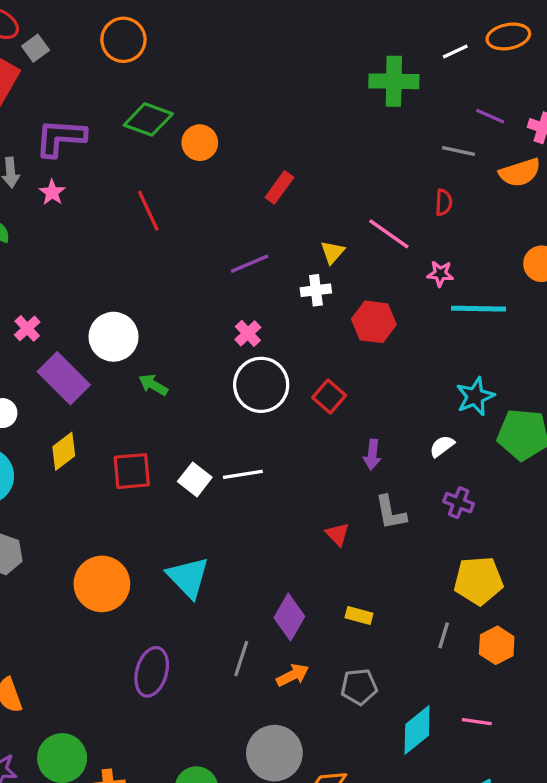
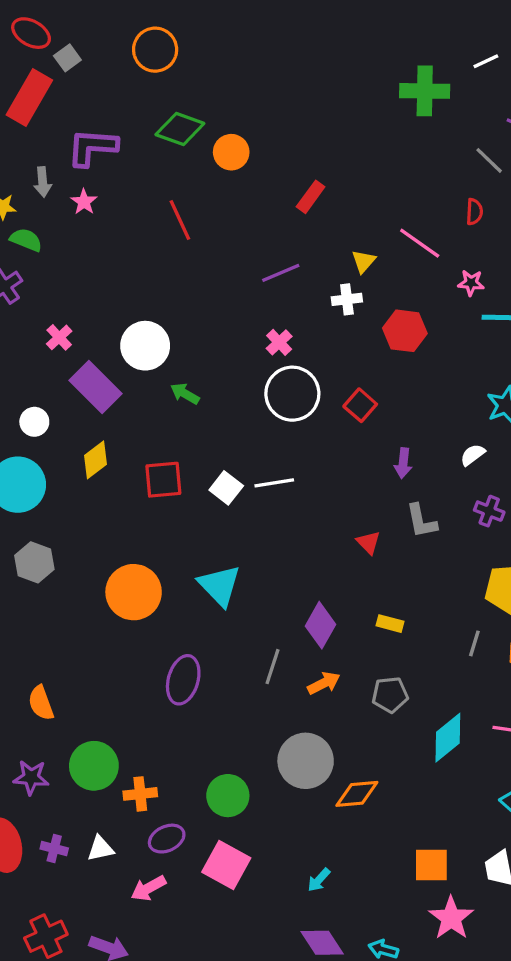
gray line: (459, 151) -> (489, 160), turned 32

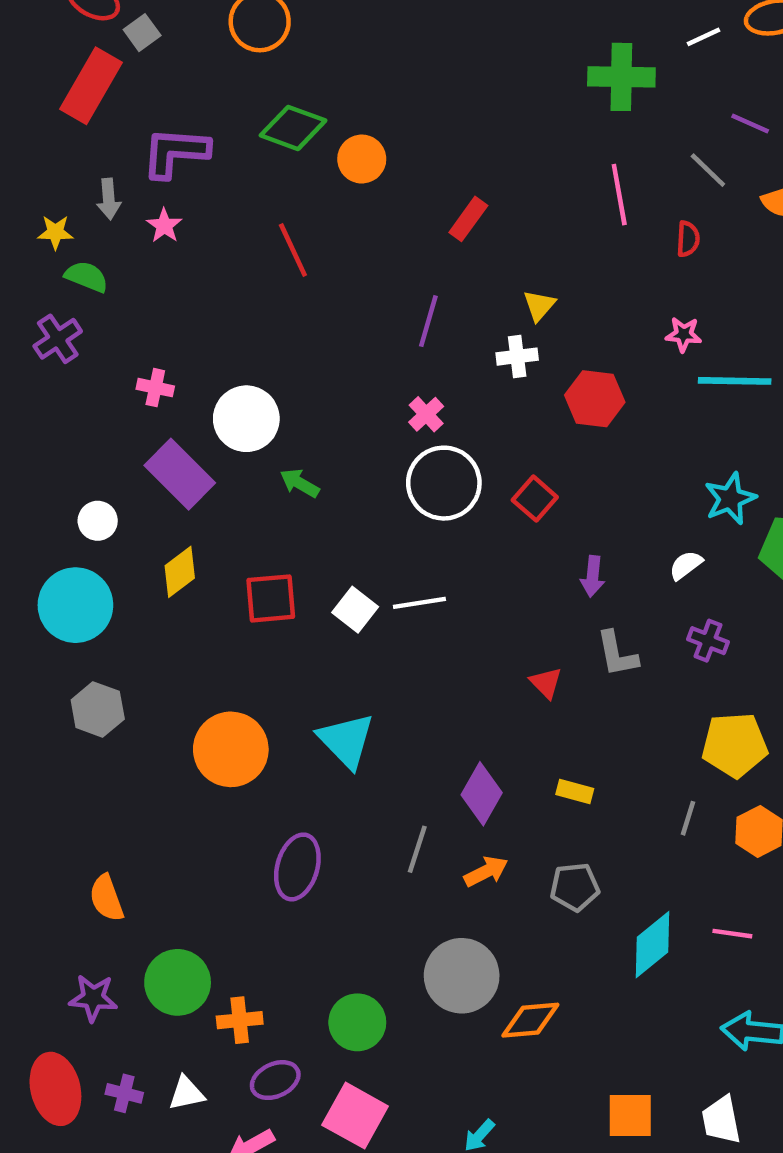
pink line: (420, 243) -> (619, 195), moved, turned 45
purple line: (281, 273) -> (428, 321), turned -51
pink cross: (59, 337) -> (155, 388), moved, turned -35

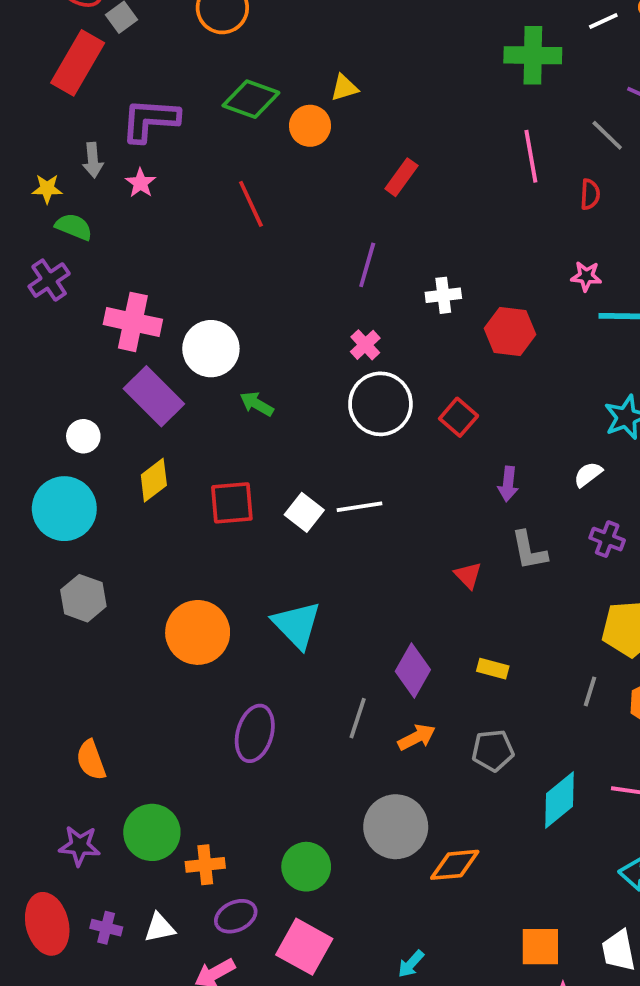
yellow triangle: (539, 306) -> (344, 88), moved, turned 32
pink cross: (155, 388) -> (133, 322), size x1.8

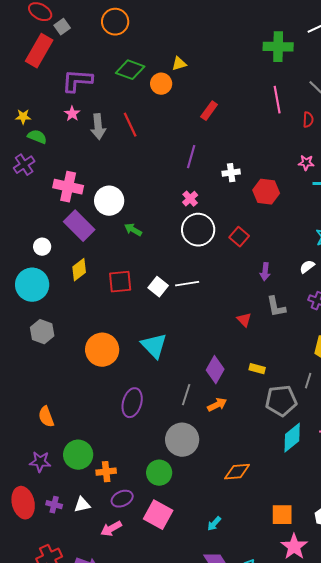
gray arrow: (93, 160) -> (98, 127), moved, size x1.4
gray pentagon: (493, 751) -> (281, 401), moved, size x1.4
gray circle: (396, 827) -> (182, 440), moved

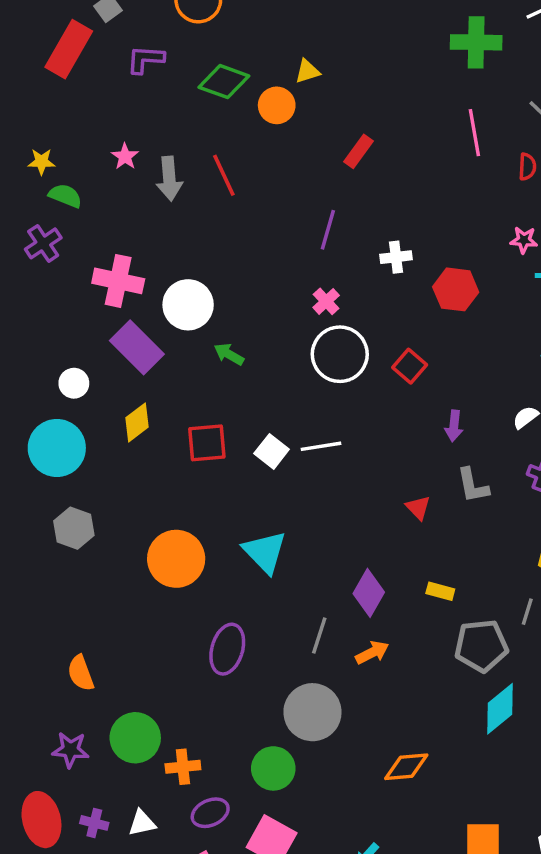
purple L-shape: (77, 81) -> (145, 59), moved, size x0.7

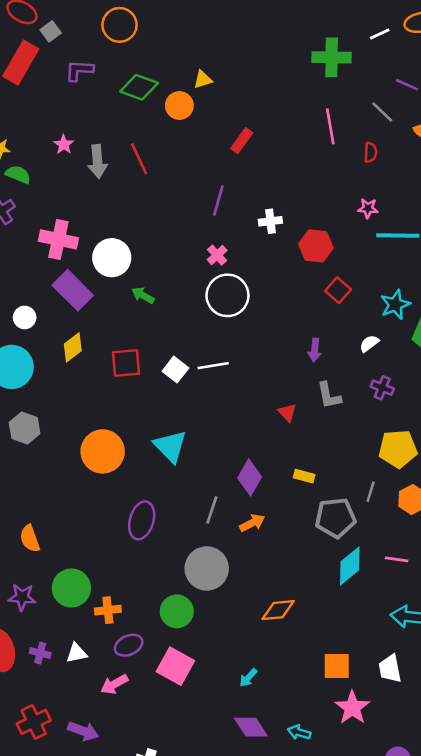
red square: (410, 366) -> (338, 290), moved

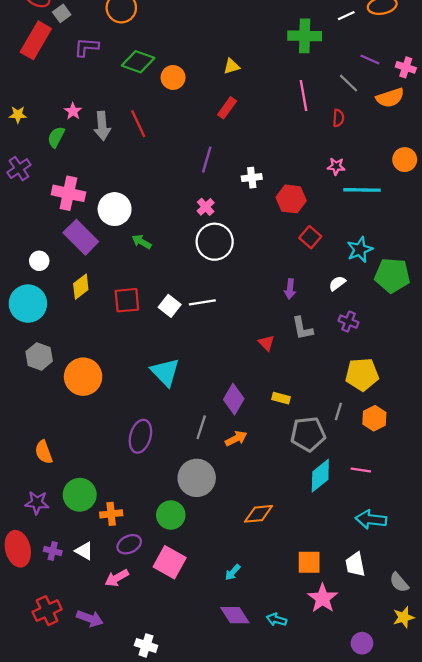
yellow triangle: (203, 79) -> (232, 66), moved
green semicircle: (18, 174) -> (56, 137), moved, turned -85
orange circle: (103, 451) -> (83, 377), moved
white triangle: (77, 653) -> (84, 551), turned 42

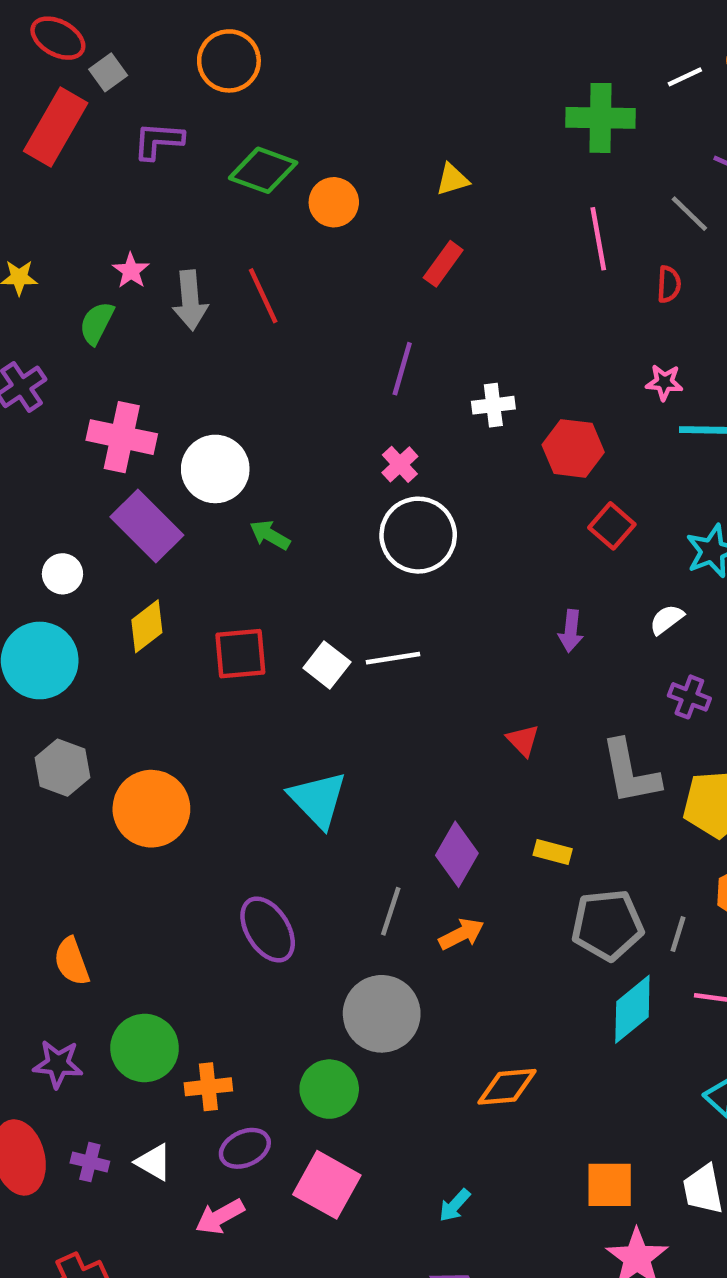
gray L-shape: (302, 328) -> (630, 772), moved, size x1.4
gray line: (338, 412) -> (678, 934), moved
purple ellipse: (140, 436) -> (268, 929), turned -48

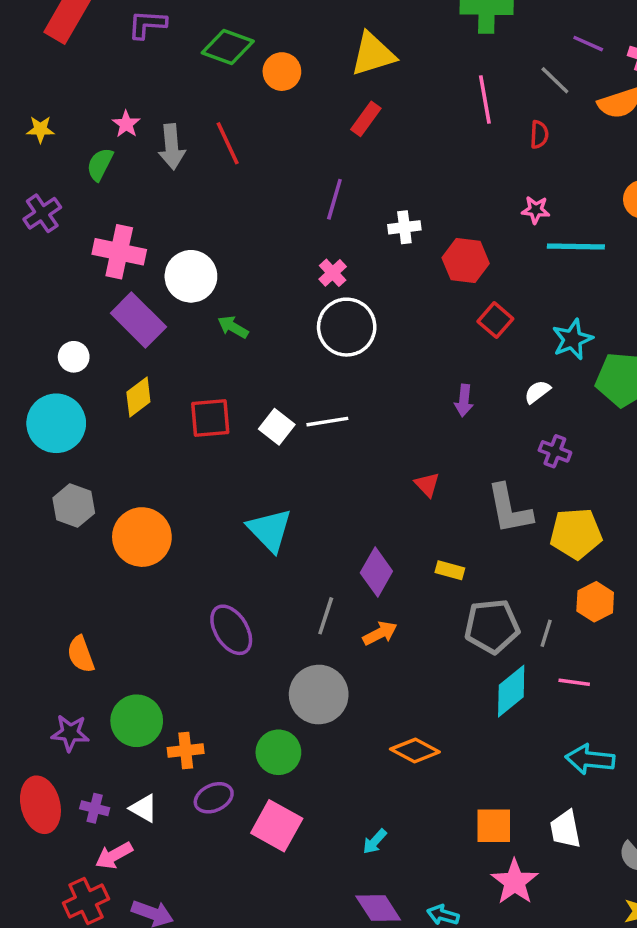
yellow triangle: (452, 179) -> (373, 54), size x1.8
orange diamond: (507, 1087) -> (415, 751), turned 33
pink arrow: (220, 1217) -> (114, 856), moved

